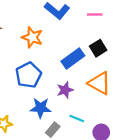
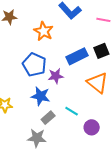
blue pentagon: (28, 75) -> (34, 65), turned -30
purple star: (65, 90) -> (56, 76), moved

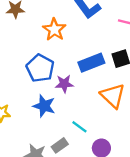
gray rectangle: (48, 118) -> (60, 145), moved

